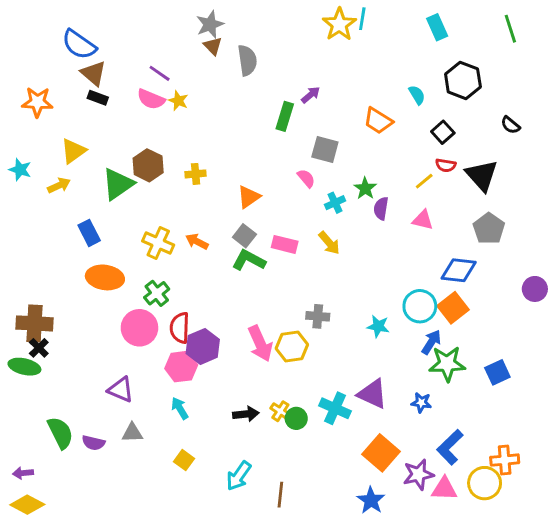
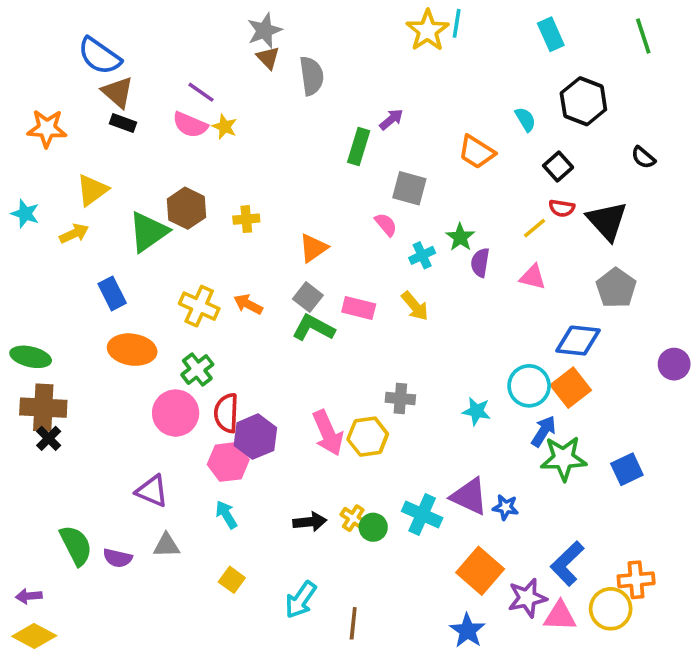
green ellipse: (24, 367) -> (31, 357), moved
blue star: (421, 403) -> (506, 507), moved

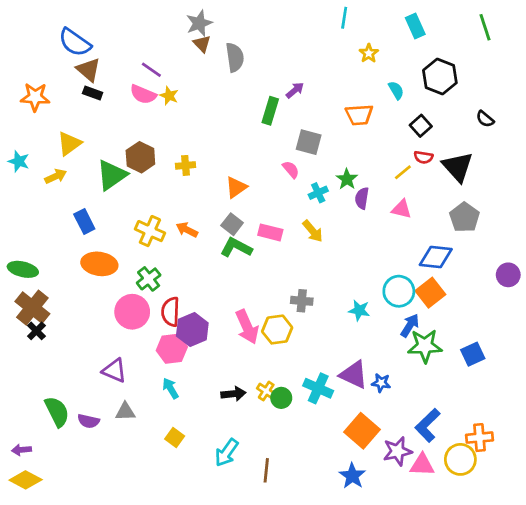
yellow star: (428, 31) -> (369, 53), moved, size x0.6
orange trapezoid: (477, 152) -> (359, 115), turned -36
brown cross: (43, 408) -> (32, 308), turned 36

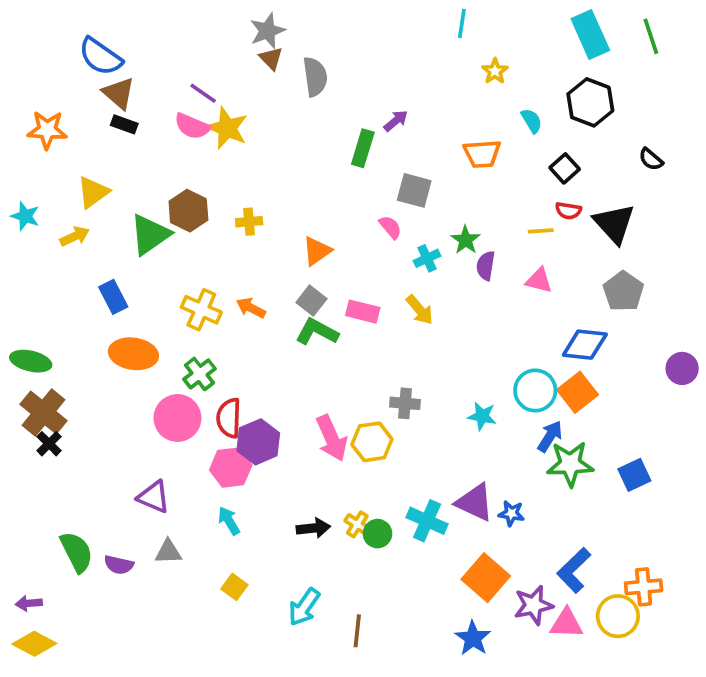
cyan rectangle: (415, 26) -> (590, 34), moved, size x1.4
yellow star: (169, 96) -> (227, 128), size x1.6
yellow line: (403, 172) -> (541, 231), turned 36

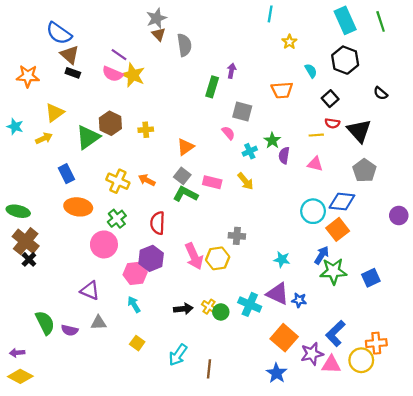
purple arrow: (396, 121) -> (232, 71), turned -40
cyan circle: (535, 390) -> (313, 211), moved
cyan star: (482, 416) -> (282, 259), moved
red semicircle: (229, 418) -> (158, 223), moved

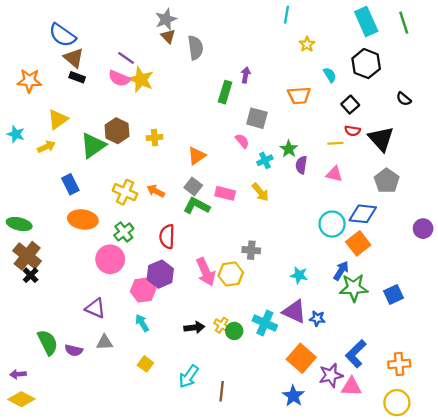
yellow circle: (361, 360) -> (397, 403), moved

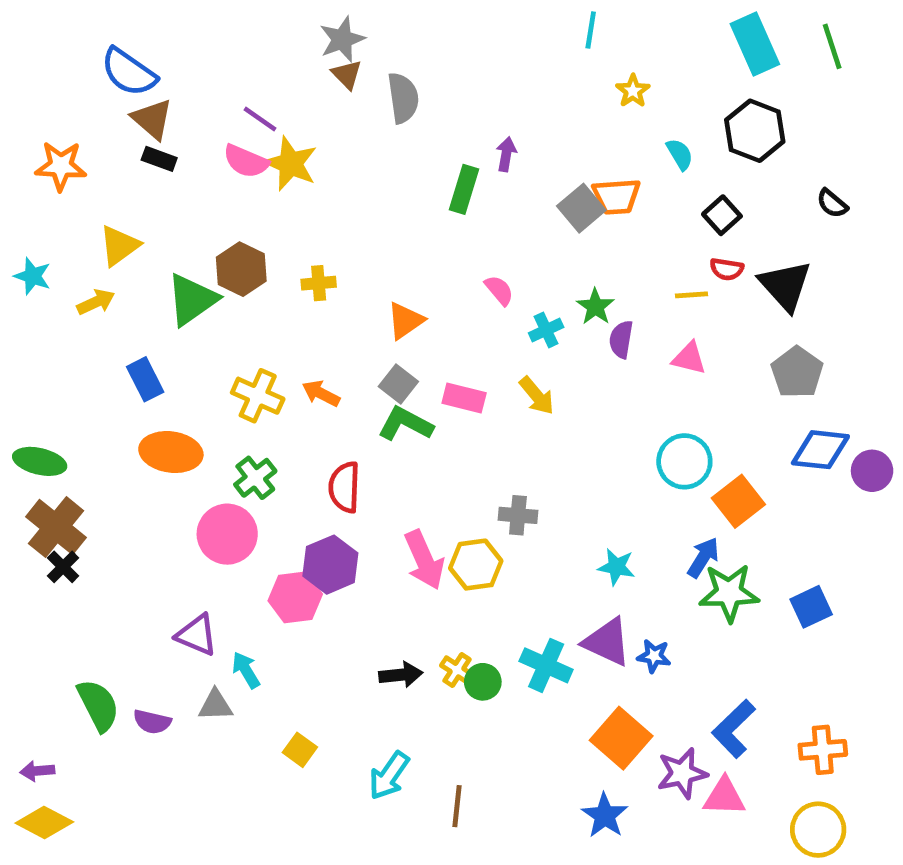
gray square: (257, 118) -> (581, 208), moved, turned 35
blue diamond: (363, 214) -> (820, 450), moved
cyan arrow: (142, 323) -> (246, 670), moved

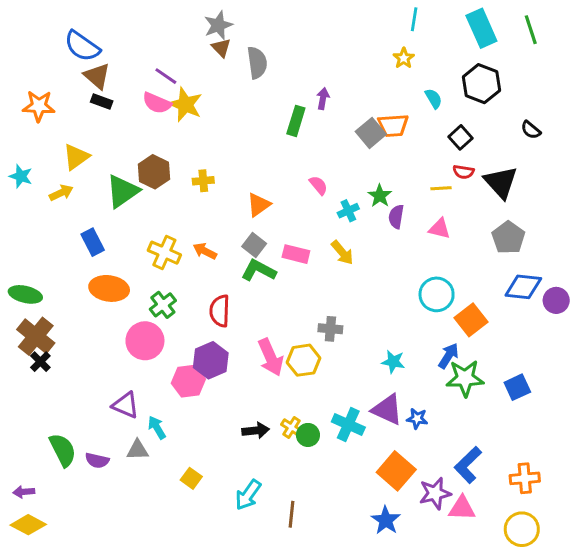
cyan line: (591, 30) -> (414, 19), moved

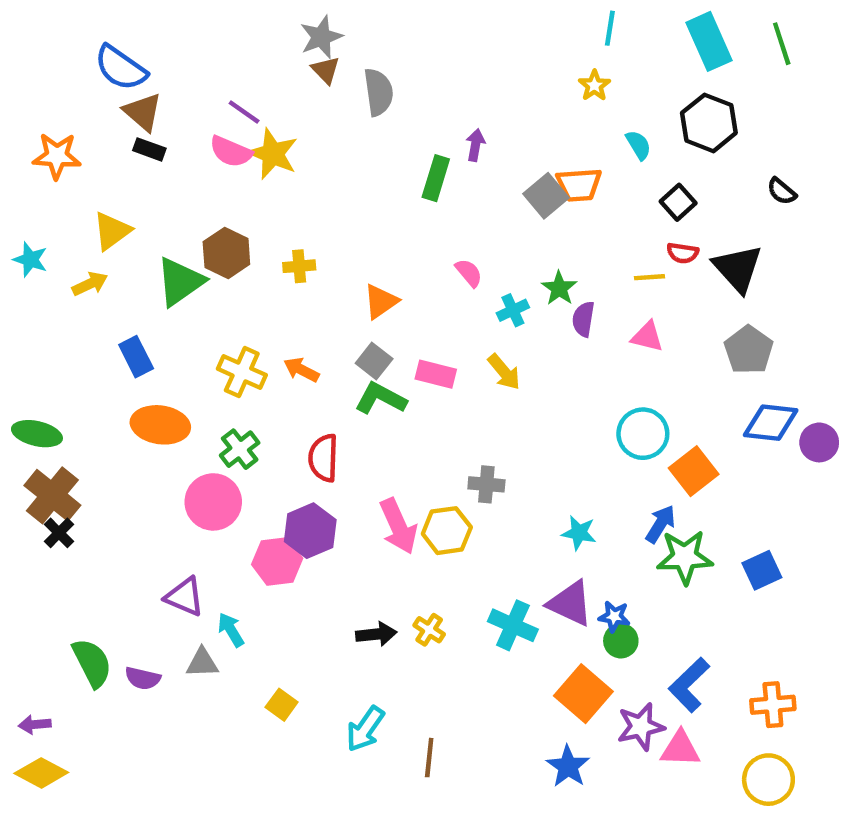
green circle: (308, 435) -> (621, 641), moved

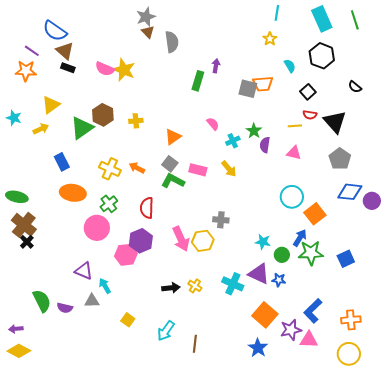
purple line: (244, 112) -> (32, 51), moved
gray square: (546, 196) -> (248, 89), turned -36
green circle: (621, 641) -> (282, 255), moved

